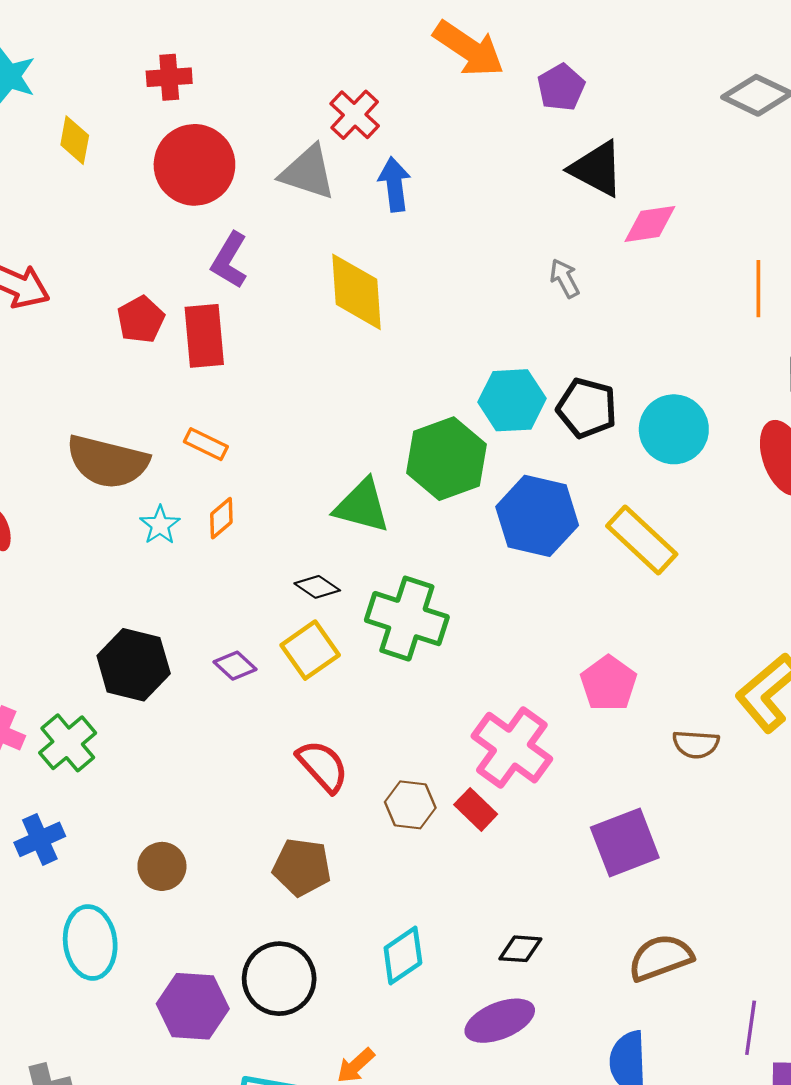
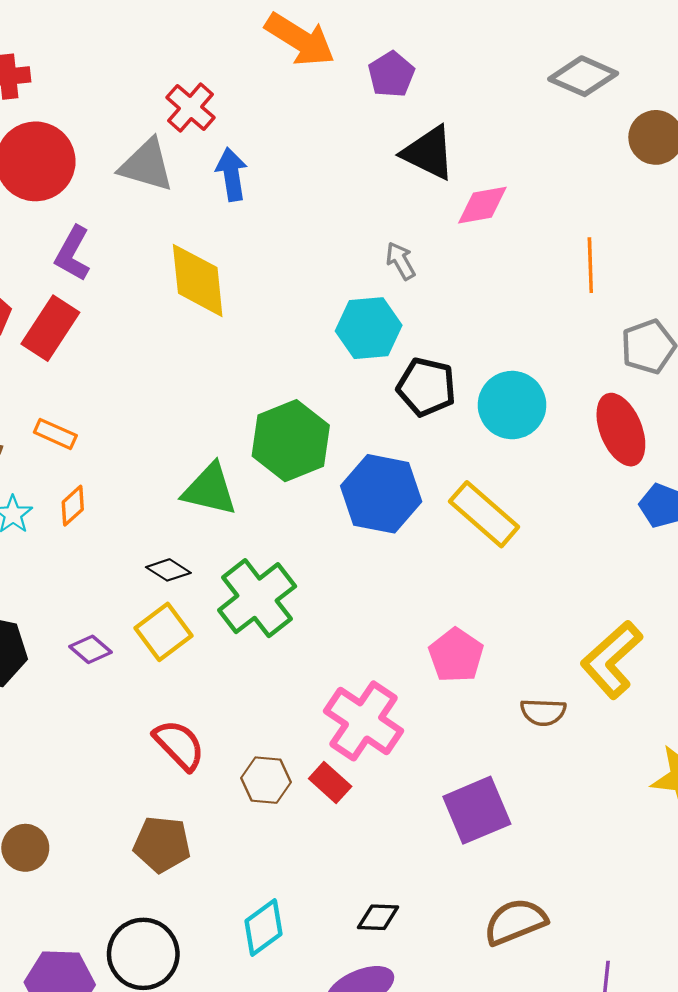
red rectangle: (204, 336) -> (50, 328), turned 40
cyan hexagon: (512, 400) -> (369, 328), moved
green cross: (407, 619) -> (257, 598), turned 36

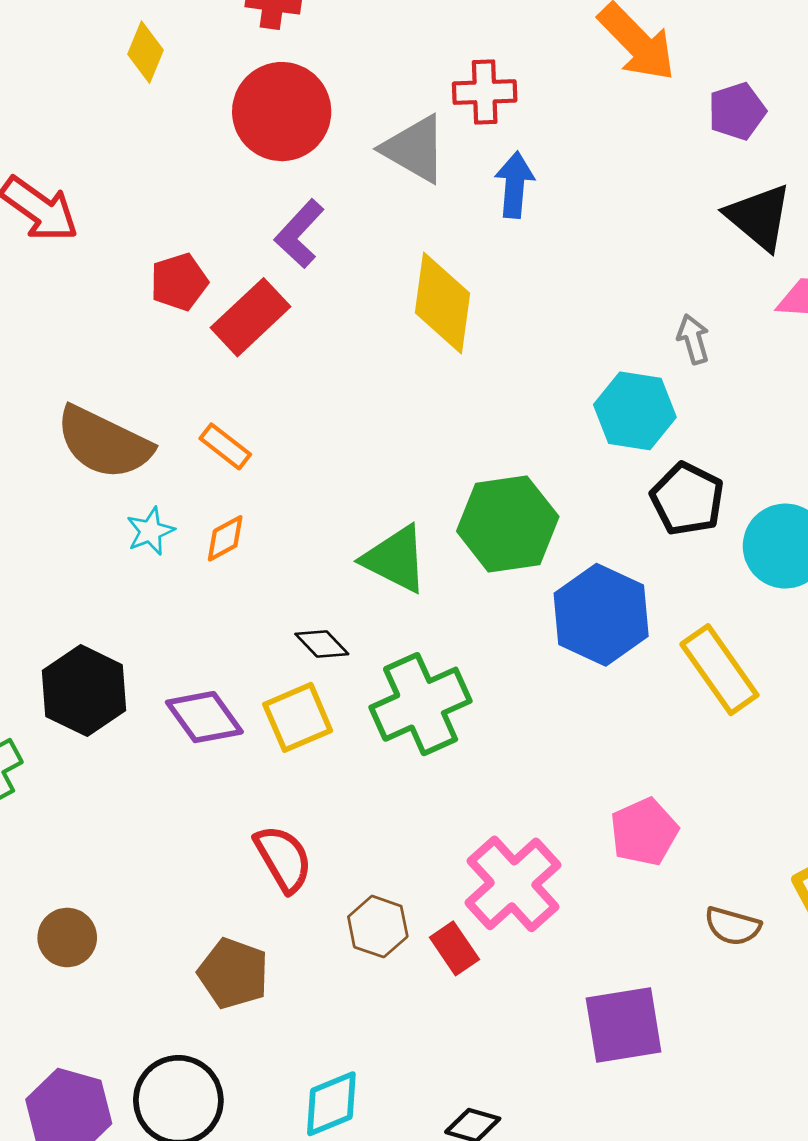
red cross: (191, 108) -> (485, 92), turned 33
purple diamond: (91, 649) -> (204, 717), size x1.5

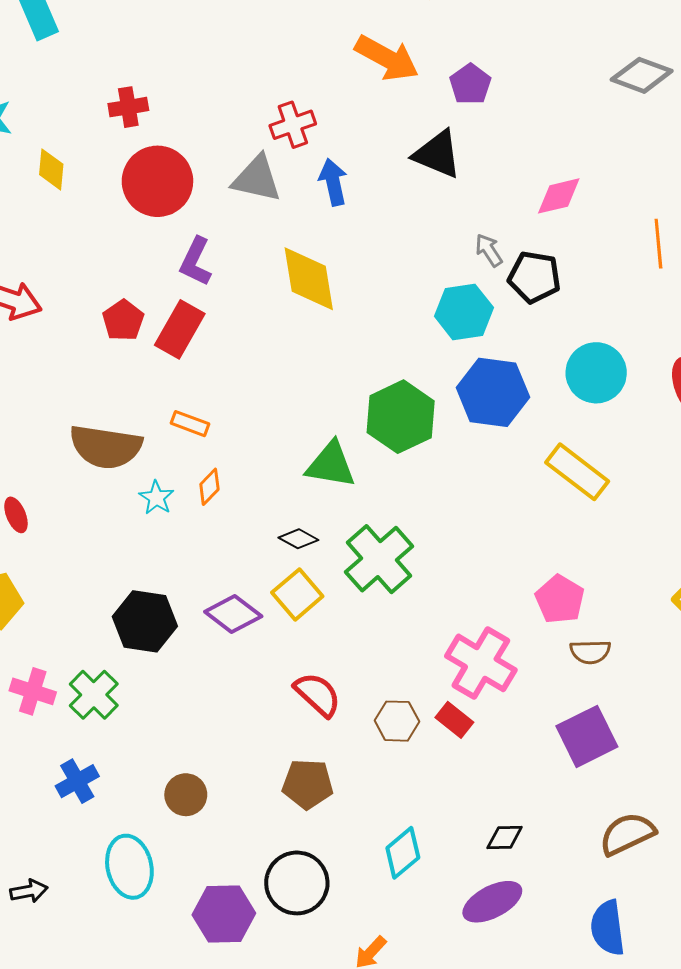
black triangle: (759, 217) -> (437, 154), moved
black pentagon: (687, 499) -> (534, 277), moved
blue hexagon: (601, 615) -> (493, 392), moved
brown semicircle: (733, 926) -> (590, 652), moved

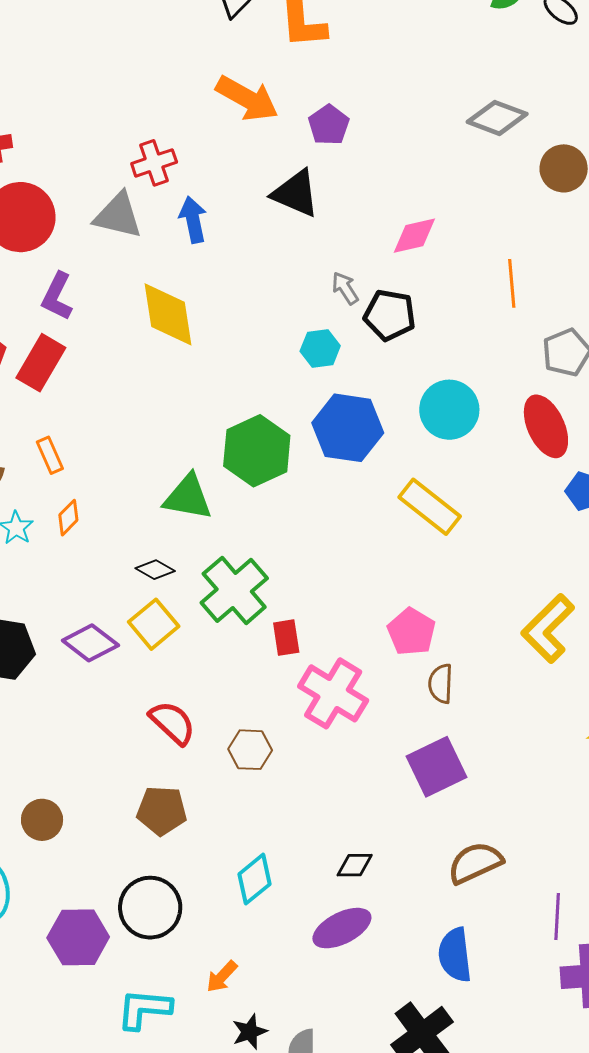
cyan hexagon: (464, 312) -> (320, 349), size x0.7
orange rectangle: (190, 424) -> (50, 455), turned 45
brown semicircle: (590, 652) -> (441, 684), turned 93
red rectangle: (454, 720) -> (286, 638), moved, turned 42

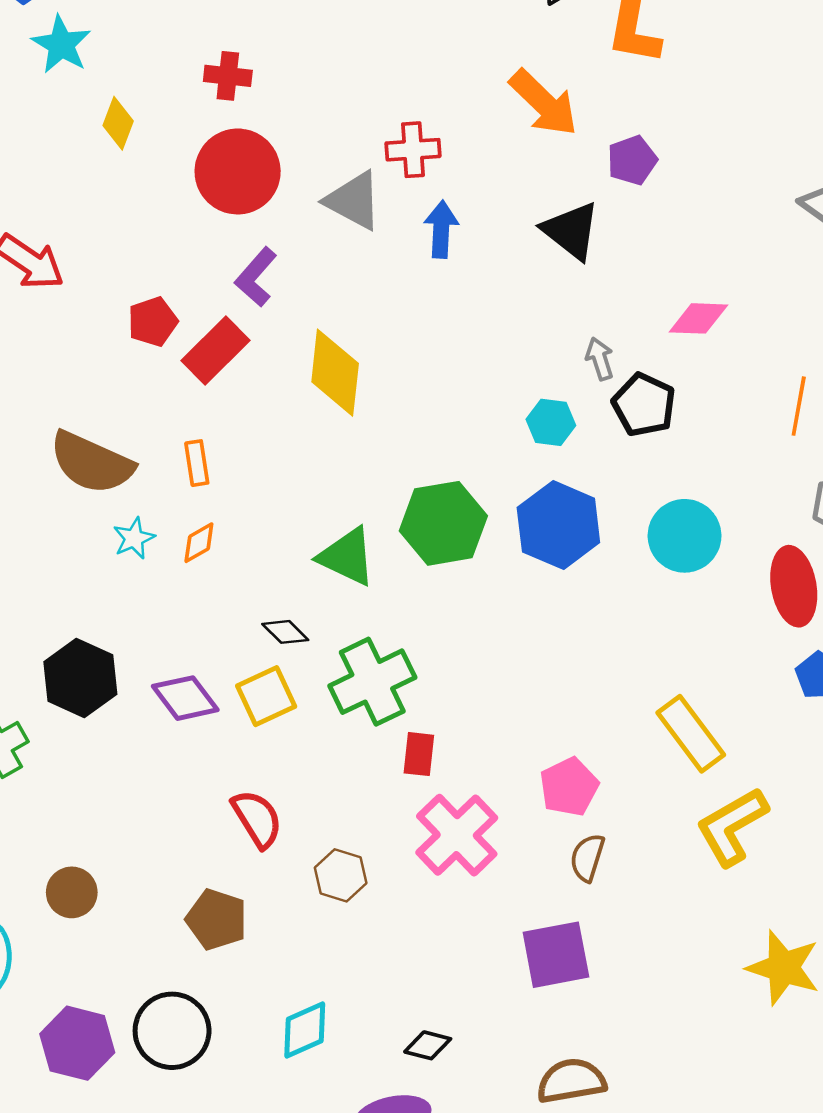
yellow diamond: (168, 314) -> (335, 373), moved
yellow rectangle: (430, 507) -> (691, 734), moved

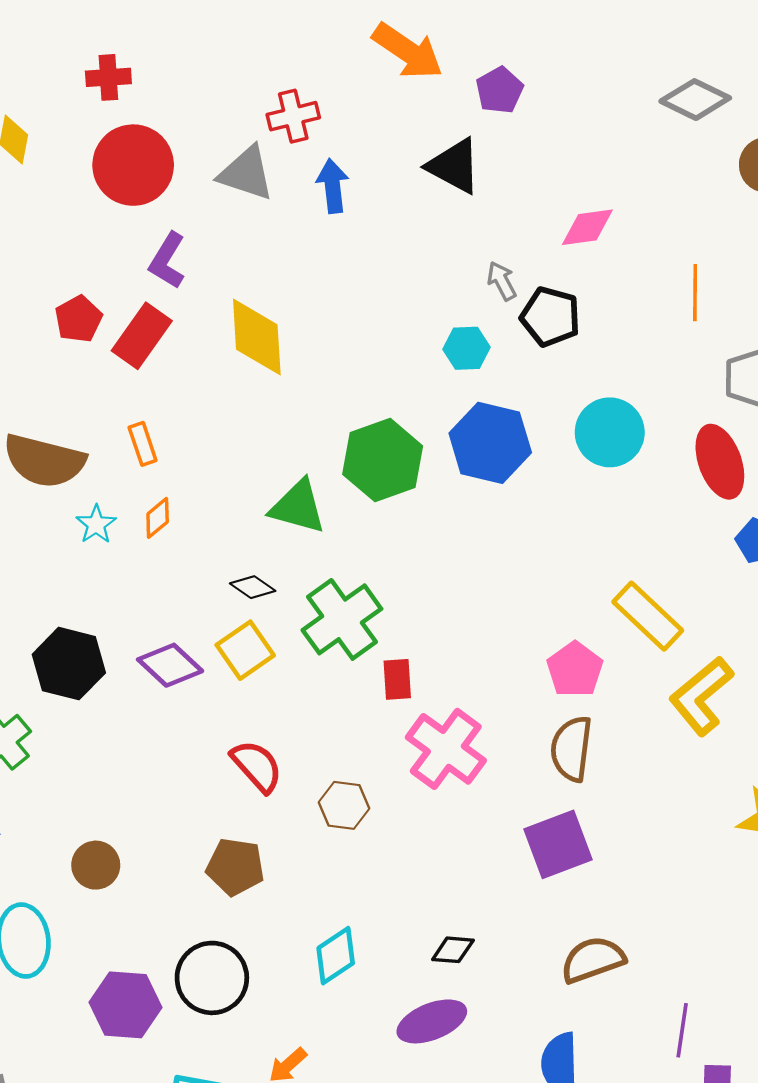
pink pentagon: (569, 787) -> (575, 669), moved
brown semicircle: (587, 858) -> (571, 749), size x1.4

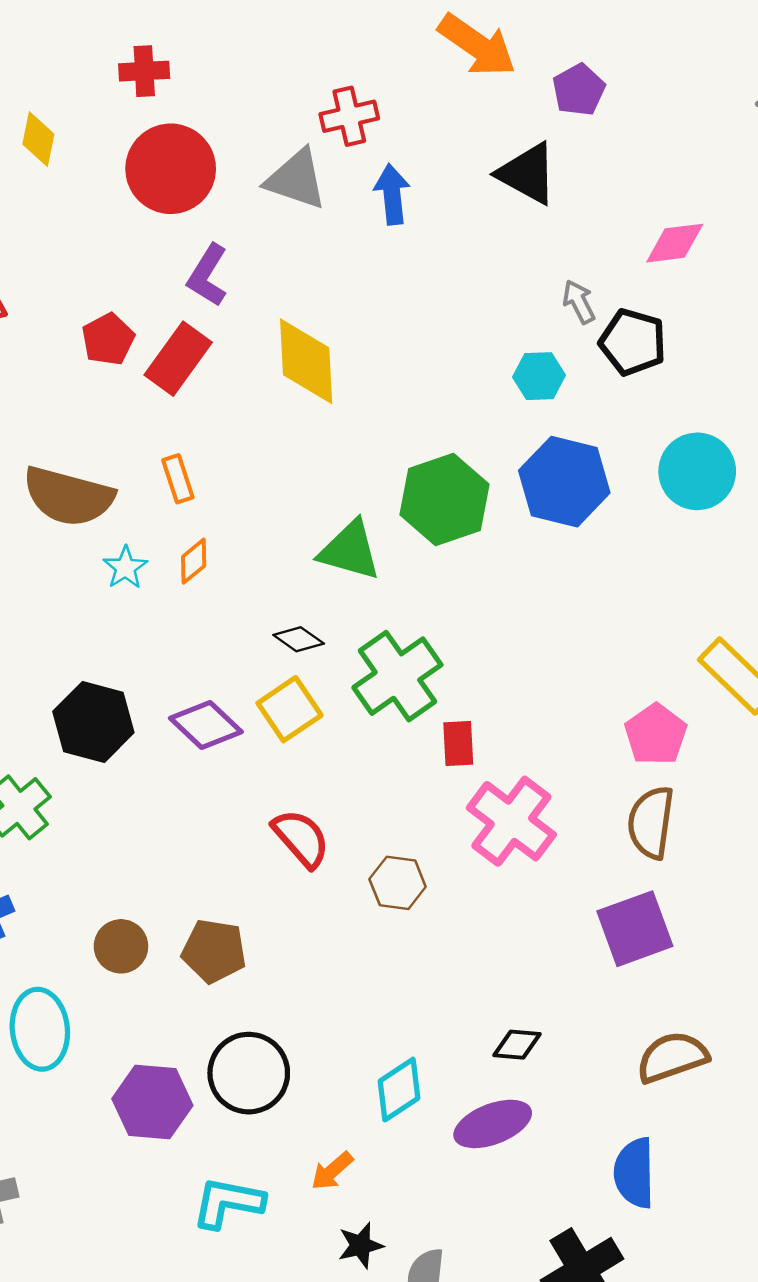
brown pentagon: (235, 867) -> (214, 951), moved
cyan diamond: (336, 956) -> (399, 1090), moved

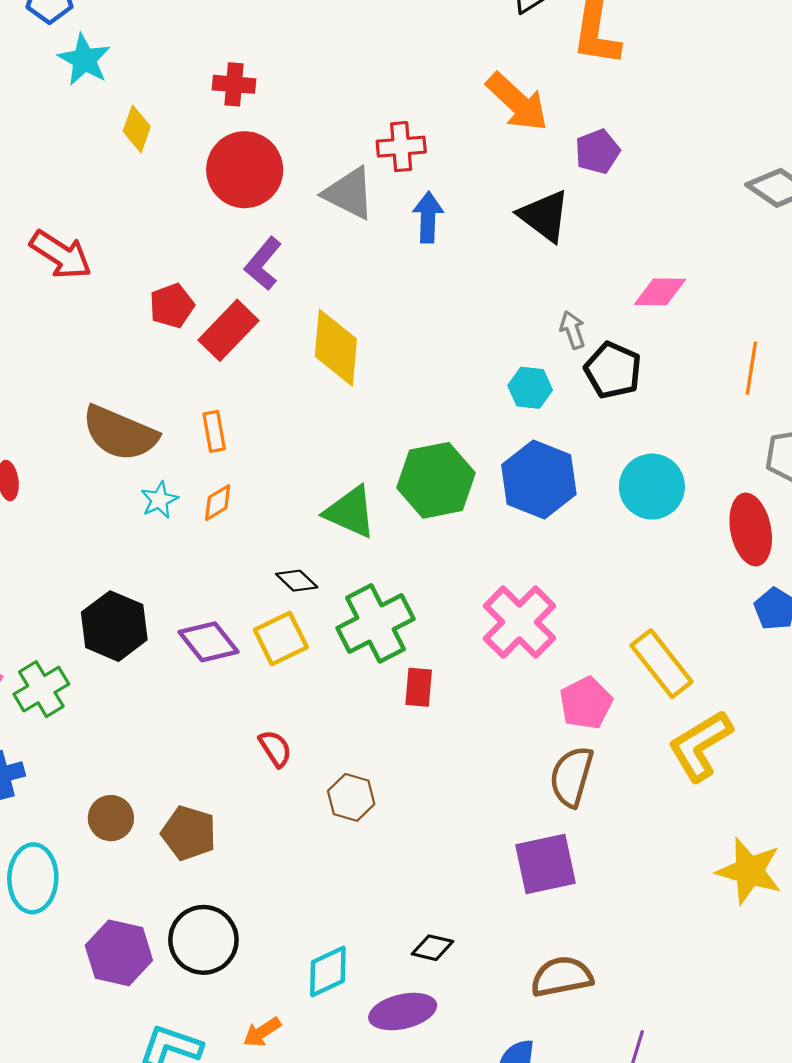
pink cross: (511, 821) -> (519, 622), moved
red semicircle: (301, 838) -> (275, 748), size x0.7

